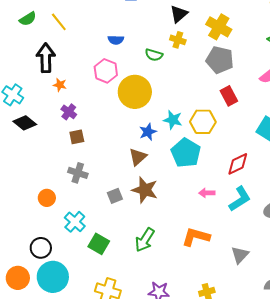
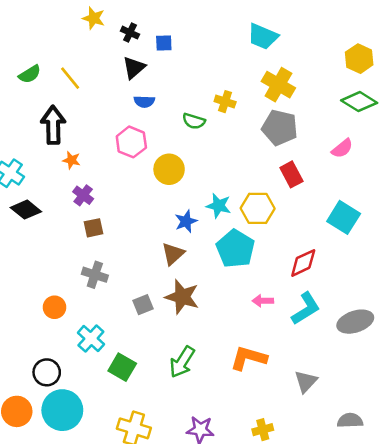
black triangle: (179, 14) -> (134, 68), moved
yellow circle: (135, 92) -> (169, 169), size x0.7

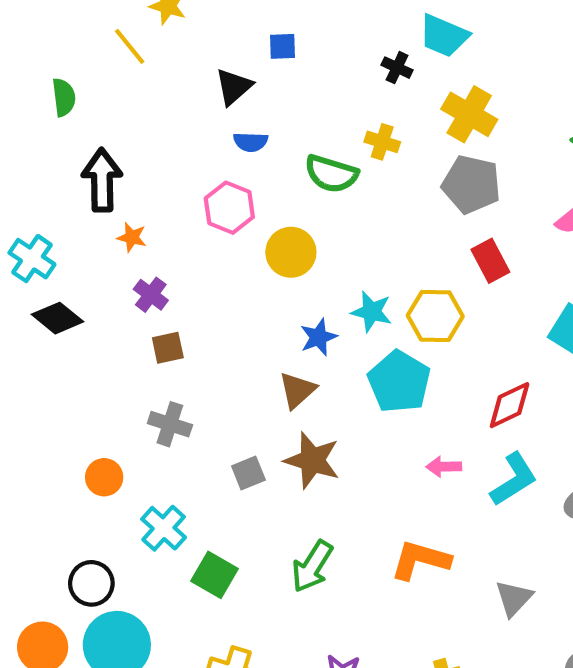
black cross: (130, 33) -> (397, 68), moved
green semicircle: (30, 74) -> (64, 97), turned -65
yellow line: (70, 78) -> (130, 46), moved
green semicircle: (194, 121) -> (331, 174), size x1.4

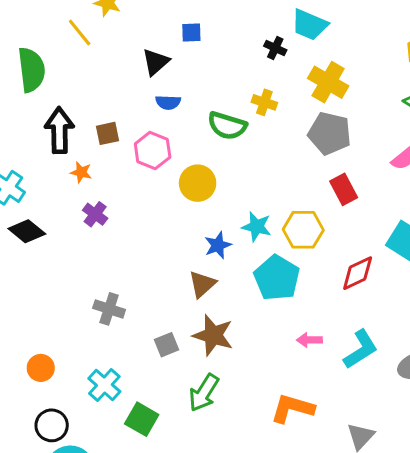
green semicircle: (64, 97) -> (31, 70), size x1.6
brown square: (168, 348) -> (108, 133), moved
red diamond: (510, 405) -> (358, 273), moved
orange circle: (104, 477) -> (41, 368), moved
green arrow: (312, 566) -> (204, 393), moved

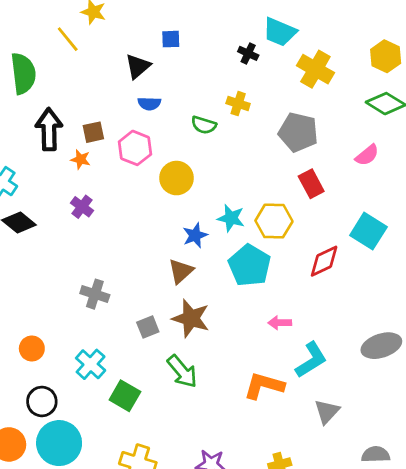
yellow cross: (328, 82) -> (315, 69), moved
green semicircle: (227, 126) -> (204, 125), size x0.7
orange star: (81, 172) -> (81, 159), moved
cyan L-shape: (361, 349) -> (311, 360), moved
green arrow: (204, 393) -> (182, 371), turned -72

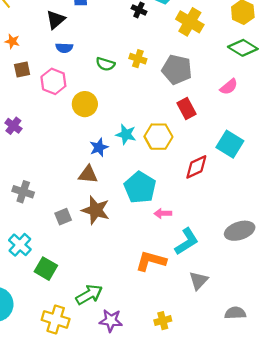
yellow cross: (238, 104) -> (138, 59), moved
orange star: (81, 159) -> (12, 41), moved
cyan pentagon: (250, 265) -> (140, 187), moved
brown triangle: (181, 271) -> (88, 174), turned 48
green arrow: (182, 371) -> (89, 295), moved, turned -80

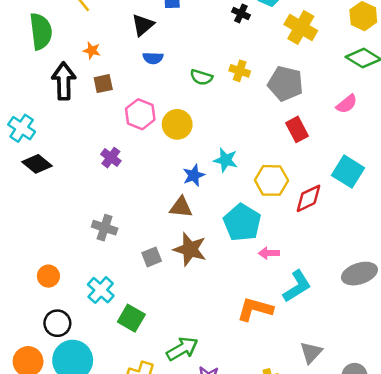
pink hexagon: (53, 81) -> (140, 114), moved
purple cross: (13, 126) -> (111, 158), moved
yellow hexagon: (158, 137) -> (272, 180), moved
gray triangle: (198, 281) -> (311, 353), moved

